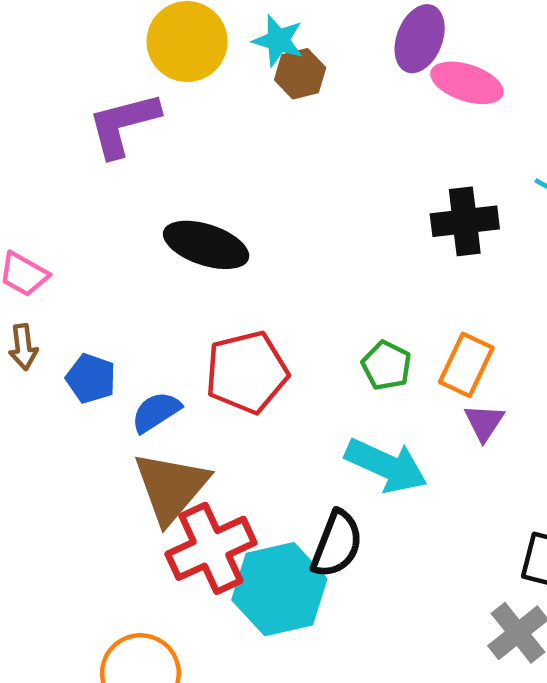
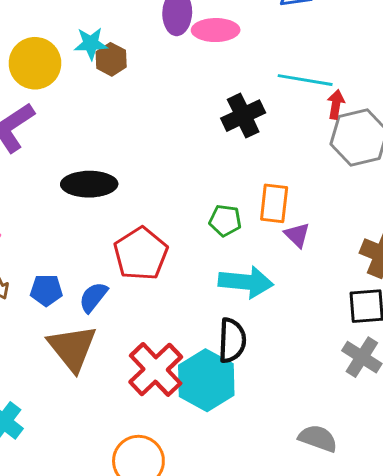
brown triangle: (171, 487) -> (72, 348), moved

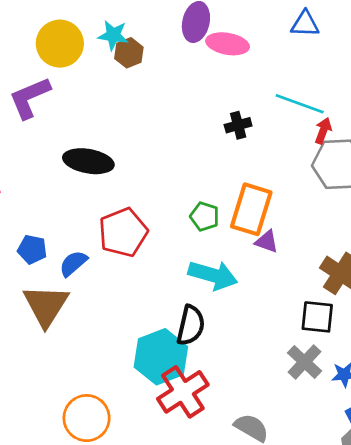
black cross: (243, 116) -> (238, 125), size x0.7
orange rectangle: (274, 203) -> (251, 209), size x1.4
purple triangle: (297, 235) -> (267, 242), turned -35
red cross: (156, 369) -> (183, 392), moved

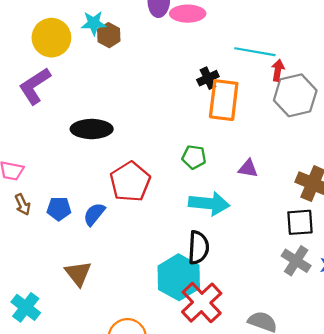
orange rectangle: (251, 209) -> (224, 100), moved
brown triangle: (46, 306) -> (78, 273), moved, size x0.7

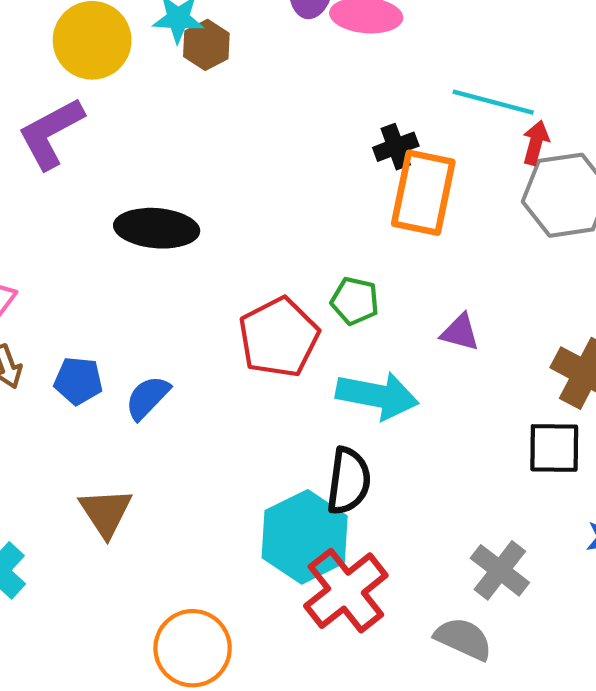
red pentagon: (130, 182) -> (279, 337), moved
gray cross: (296, 261) -> (500, 570), moved

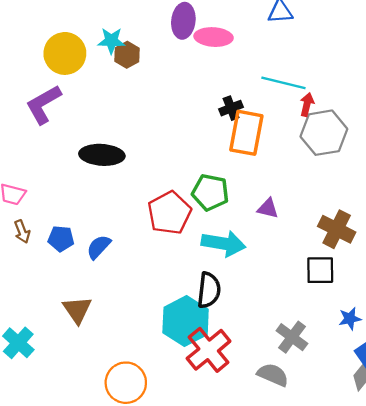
green pentagon: (355, 301) -> (210, 192), size x1.4

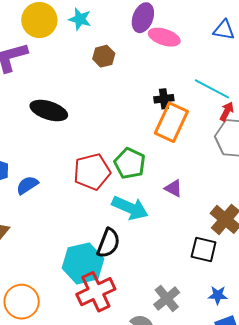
brown hexagon: (127, 55) -> (104, 56), moved

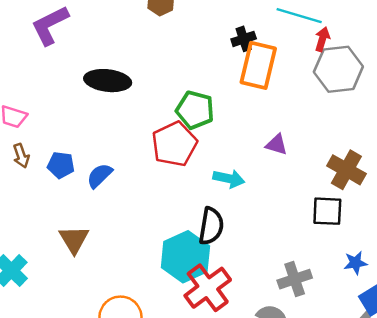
green pentagon: (130, 163) -> (195, 110), moved
cyan arrow: (130, 208) -> (229, 179), size x0.7
gray cross: (167, 298) -> (295, 279), turned 32

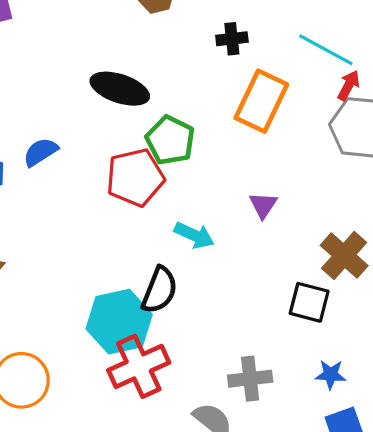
black cross: (244, 39) -> (232, 39), moved
black ellipse: (108, 81) -> (120, 89), moved
purple triangle: (276, 145) -> (263, 205), turned 35
blue semicircle: (99, 176) -> (41, 152), moved

